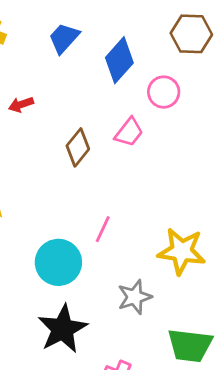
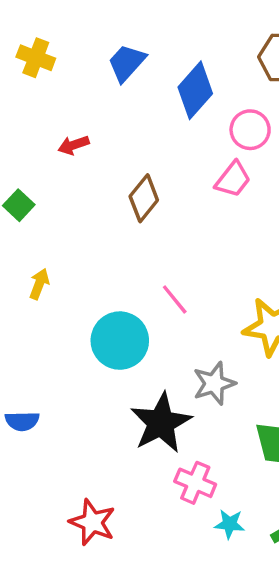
pink trapezoid: (129, 132) -> (233, 179), moved
pink line: (103, 229) -> (175, 299), turned -64
black star: (63, 329) -> (161, 423), moved

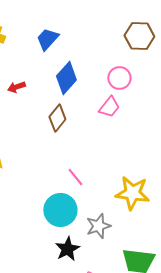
blue diamond: (195, 90) -> (66, 78), moved
cyan circle: (120, 341) -> (60, 210), moved
black star: (161, 423) -> (67, 249), size x0.7

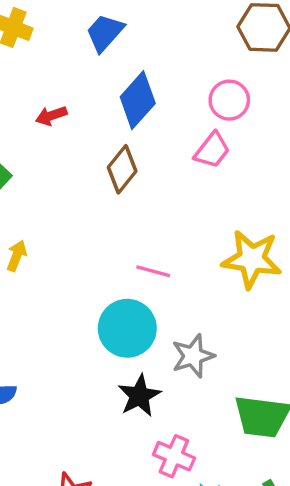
pink line: (75, 177) -> (153, 271), turned -36
yellow star: (132, 193) -> (252, 259), moved

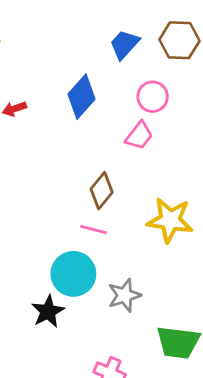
blue trapezoid: (105, 33) -> (124, 44), moved
brown diamond: (122, 169) -> (102, 191), moved
black star: (139, 396) -> (48, 311), moved

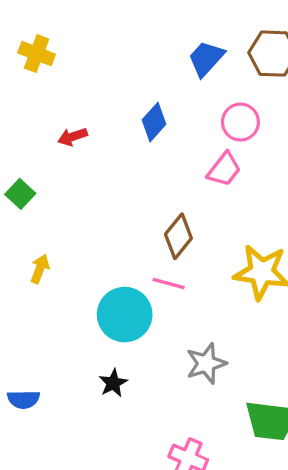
blue diamond: (81, 97) -> (154, 122), size x0.7
cyan circle: (73, 274) -> (125, 315), moved
black star: (48, 311) -> (113, 383), size x0.7

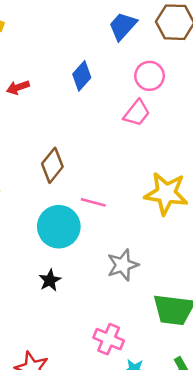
brown diamond: (178, 236) -> (52, 165), moved

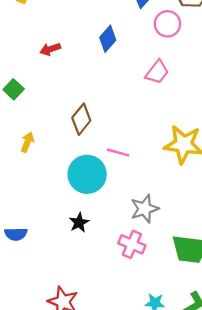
pink circle: (150, 76) -> (167, 24), moved
pink cross: (109, 339) -> (132, 244), moved

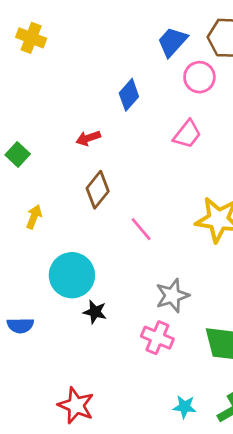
red arrow: (50, 49) -> (88, 138), moved
pink line: (118, 152) -> (141, 229), turned 35
cyan circle: (87, 174) -> (72, 275), moved
black star: (79, 223) -> (95, 312), turned -30

